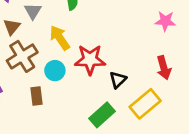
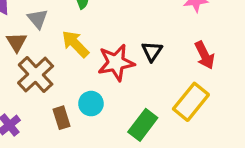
cyan circle: (55, 71) -> (91, 104), moved
black triangle: (118, 80) -> (152, 51), moved

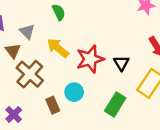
black triangle: (152, 51) -> (121, 63), moved

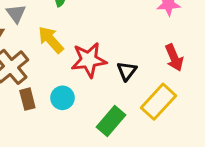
brown rectangle: (53, 105) -> (27, 99), moved

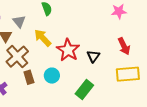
red star: (89, 60) -> (68, 50), turned -30
yellow rectangle: (158, 102) -> (128, 74), moved, turned 45

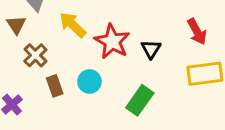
brown cross: (17, 57) -> (35, 55), size x0.7

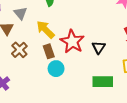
brown rectangle: (55, 86) -> (49, 51), moved
green rectangle: (140, 100) -> (103, 82), moved, turned 54

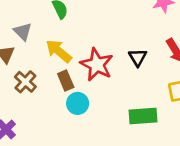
black triangle: (99, 47) -> (138, 57), moved

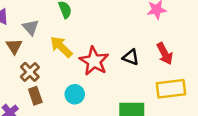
black triangle: (138, 57) -> (131, 57), turned -42
brown rectangle: (66, 81) -> (35, 96), moved

